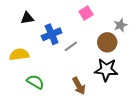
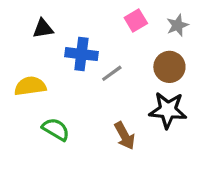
gray star: (120, 25) -> (177, 25), moved
blue cross: (52, 34) -> (81, 54), turned 30

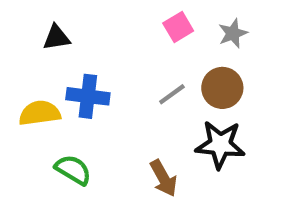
blue cross: (81, 54) -> (88, 96), moved
gray line: (112, 73) -> (172, 94), moved

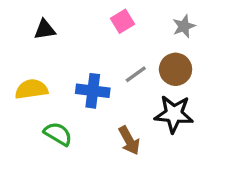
pink square: (178, 27) -> (123, 21), moved
blue cross: (88, 96) -> (93, 91), moved

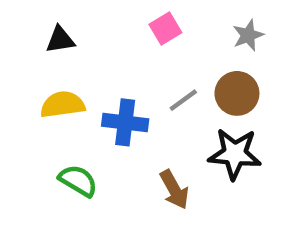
yellow semicircle: (31, 89) -> (63, 105), moved

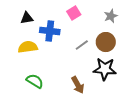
blue cross: (125, 122) -> (50, 31), moved

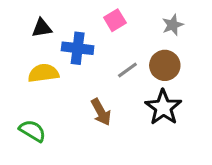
black star: (105, 69) -> (163, 107), turned 30
green semicircle: (35, 81) -> (32, 131), moved
brown arrow: (78, 85) -> (101, 112), moved

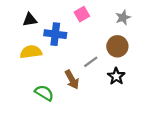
gray line: (127, 70) -> (91, 62), moved
black star: (163, 107) -> (116, 76), size x0.7
green semicircle: (32, 131) -> (44, 93), moved

